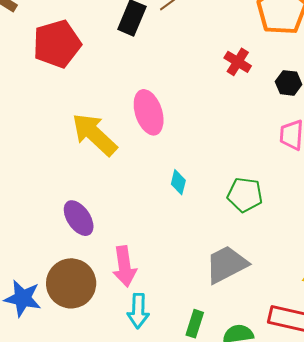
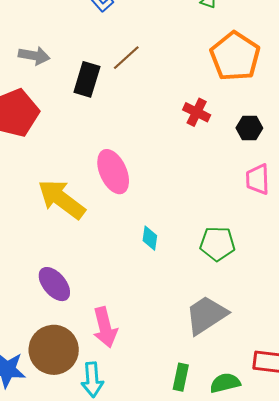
cyan arrow: (138, 311) -> (92, 380), moved

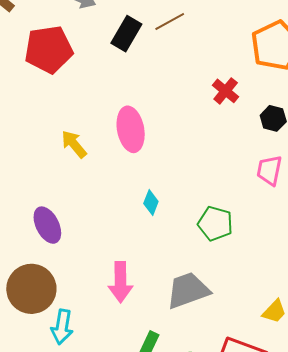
yellow arrow: (62, 199) -> (74, 144), size x0.6
pink arrow: (105, 327) -> (120, 282), moved

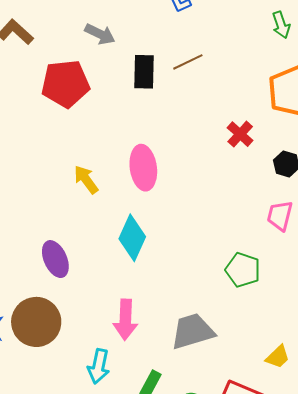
black rectangle: (126, 34) -> (144, 72), turned -32
cyan diamond: (151, 203) -> (132, 238), moved, size x1.8
green pentagon: (215, 224) -> (243, 270), moved
cyan arrow: (62, 327) -> (99, 366), moved

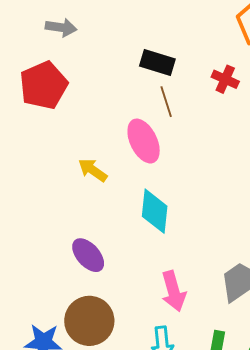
brown line: (188, 62) -> (166, 102), moved, turned -64
black rectangle: (144, 72) -> (157, 63), moved, turned -56

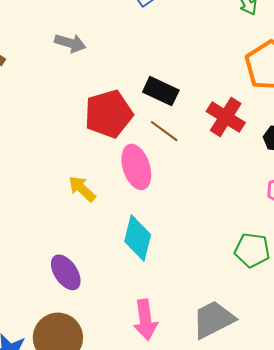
red cross: (225, 79) -> (226, 117), size x1.4
red pentagon: (44, 85) -> (109, 114), moved
brown line: (166, 102) -> (164, 131), turned -44

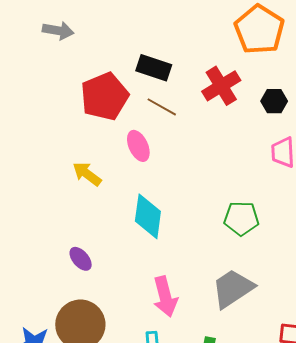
red cross: (226, 117) -> (221, 86), turned 33
pink ellipse: (136, 167) -> (138, 146), size x0.7
green pentagon: (252, 250) -> (241, 218), moved
purple ellipse: (66, 272) -> (81, 259), size x0.7

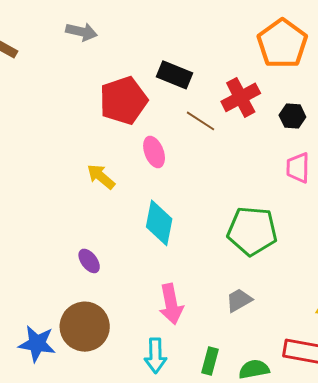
brown line: (162, 107) -> (201, 121), moved
green pentagon: (241, 218) -> (252, 231), size x1.4
gray trapezoid: (233, 288) -> (239, 300), size x0.6

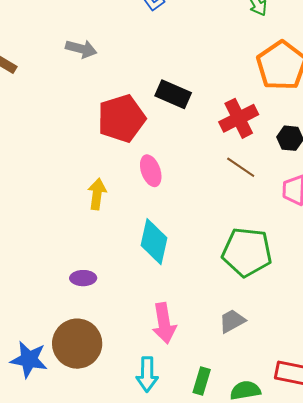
brown line: (201, 121) -> (241, 167), moved
yellow arrow: (101, 177) -> (97, 194), turned 56
purple ellipse: (89, 261) -> (83, 278), turned -55

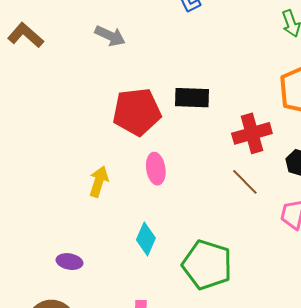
black rectangle: (173, 94) -> (192, 98), turned -32
cyan diamond: (154, 242) -> (146, 239), size x0.7
green pentagon: (247, 252) -> (207, 265), moved

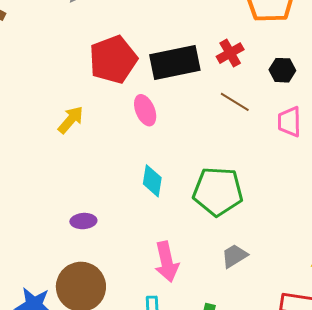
black rectangle: (192, 98) -> (175, 62), moved, size x1.4
red cross: (252, 133) -> (230, 53), size x0.7
yellow arrow: (99, 182) -> (71, 120), moved, turned 36

